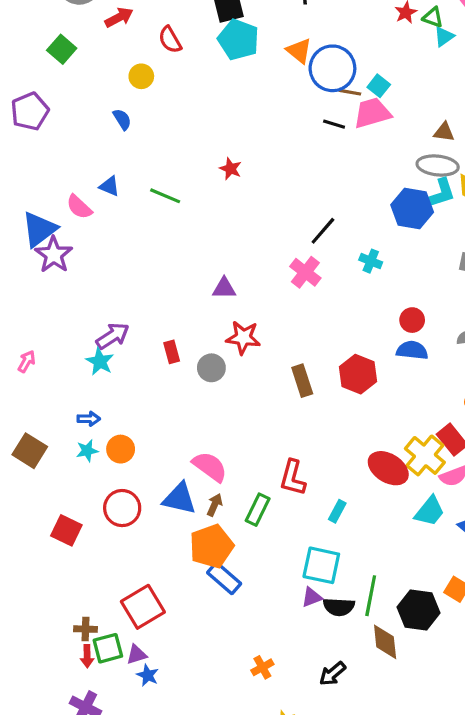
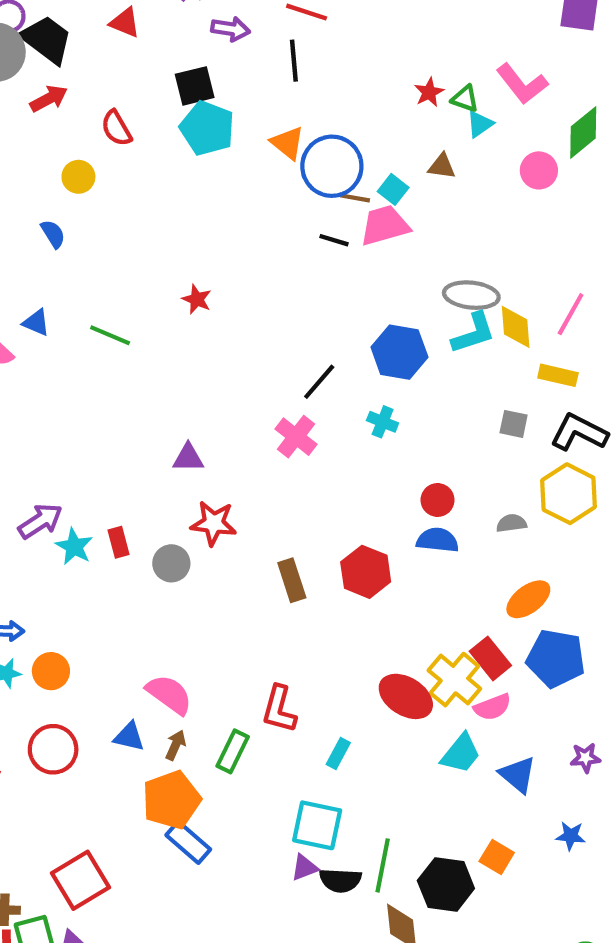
brown triangle: (444, 132) -> (442, 166), moved
blue hexagon: (412, 209) -> (399, 352), moved
cyan star: (100, 361) -> (74, 546), moved
blue triangle: (180, 498) -> (129, 737), size x0.7

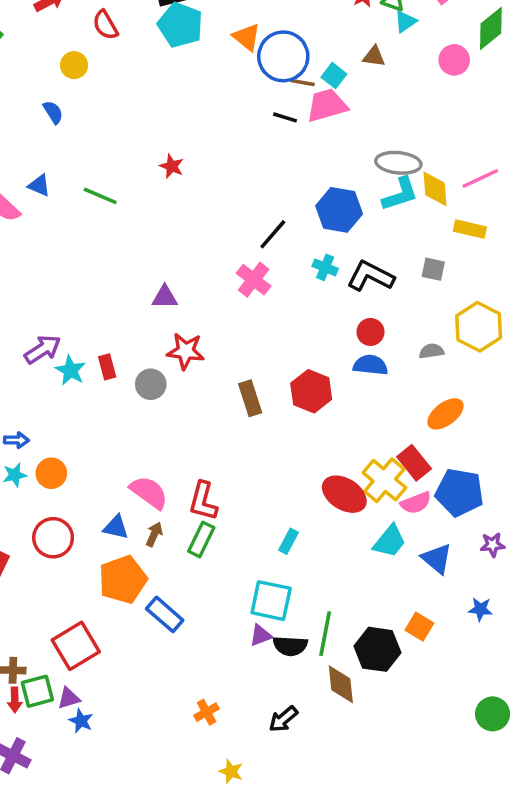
pink line: (571, 314) -> (480, 178), turned 36
black L-shape: (579, 432) -> (370, 276), moved
blue pentagon: (556, 658) -> (459, 492), moved
red L-shape: (279, 709) -> (203, 501), moved
orange pentagon: (171, 800) -> (123, 580), moved

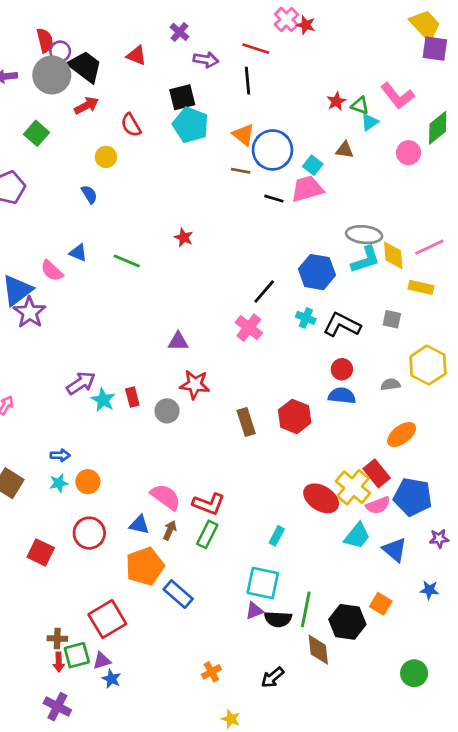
brown line: (302, 83) -> (241, 171), moved
red L-shape: (203, 501) -> (209, 504), turned -84
green circle: (493, 714) -> (414, 673), moved

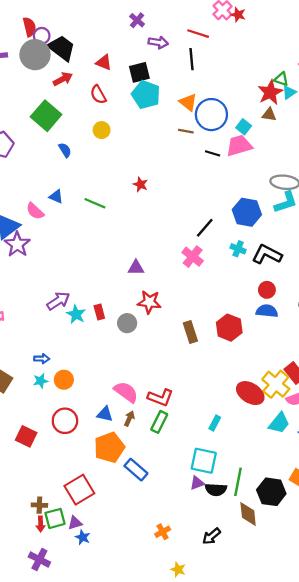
red triangle: (136, 56) -> (104, 62), moved
red star: (336, 101) -> (270, 92), moved, size x1.6
green square: (37, 133) -> (46, 116), moved, size x1.5
yellow circle: (106, 157) -> (102, 130), moved

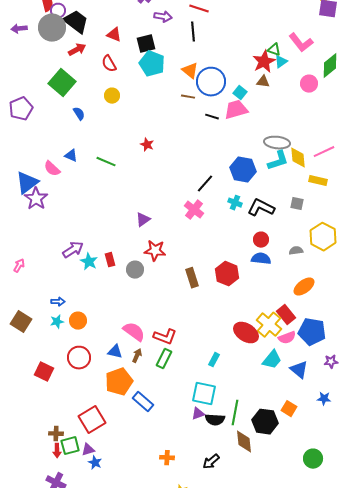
purple triangle: (136, 268) -> (143, 220), turned -35
orange cross: (163, 532) -> (167, 458), turned 32

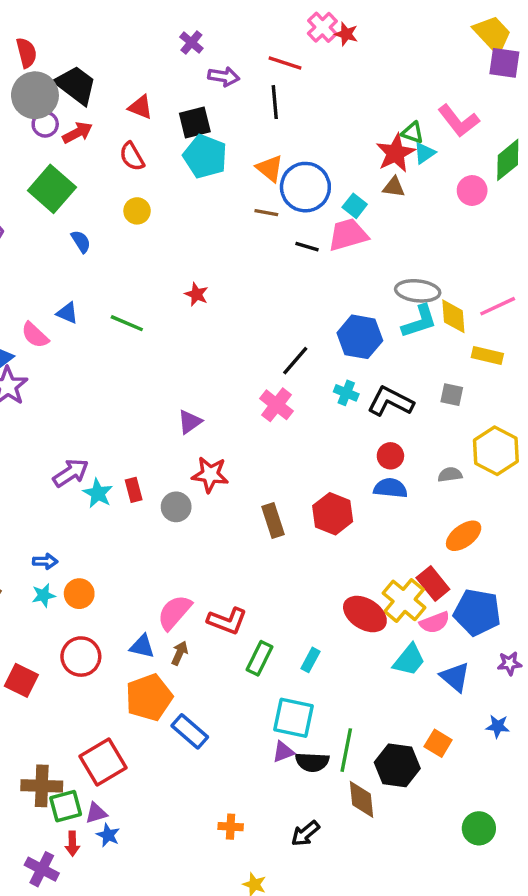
purple circle: (58, 11) -> (45, 124), moved
pink semicircle: (134, 332) -> (174, 612), turned -85
green rectangle: (164, 359) -> (259, 658), moved
brown cross: (56, 434) -> (42, 786), size x1.6
red arrow: (57, 451) -> (72, 844), moved

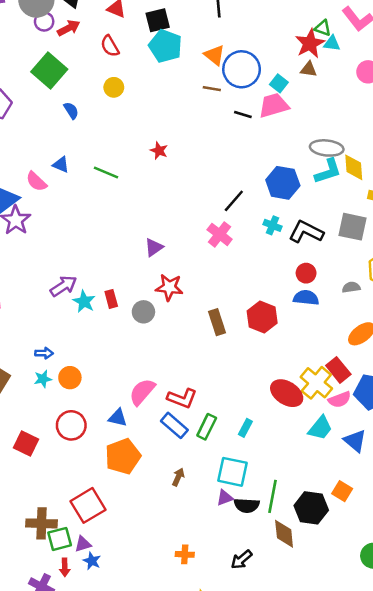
cyan triangle: (424, 153) -> (332, 43), turned 42
gray square: (452, 395) -> (352, 227), size x1.6
brown arrow: (180, 653) -> (178, 477), moved
blue rectangle: (190, 731) -> (174, 425), moved

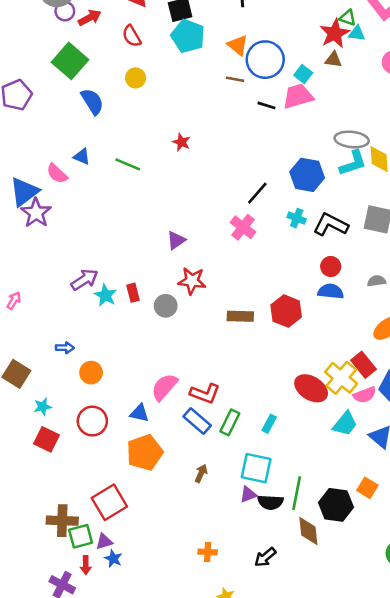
blue semicircle: (71, 111) -> (92, 101), size x1.5
brown rectangle: (217, 322) -> (240, 316), turned -70
cyan star: (43, 379) -> (43, 407), moved

